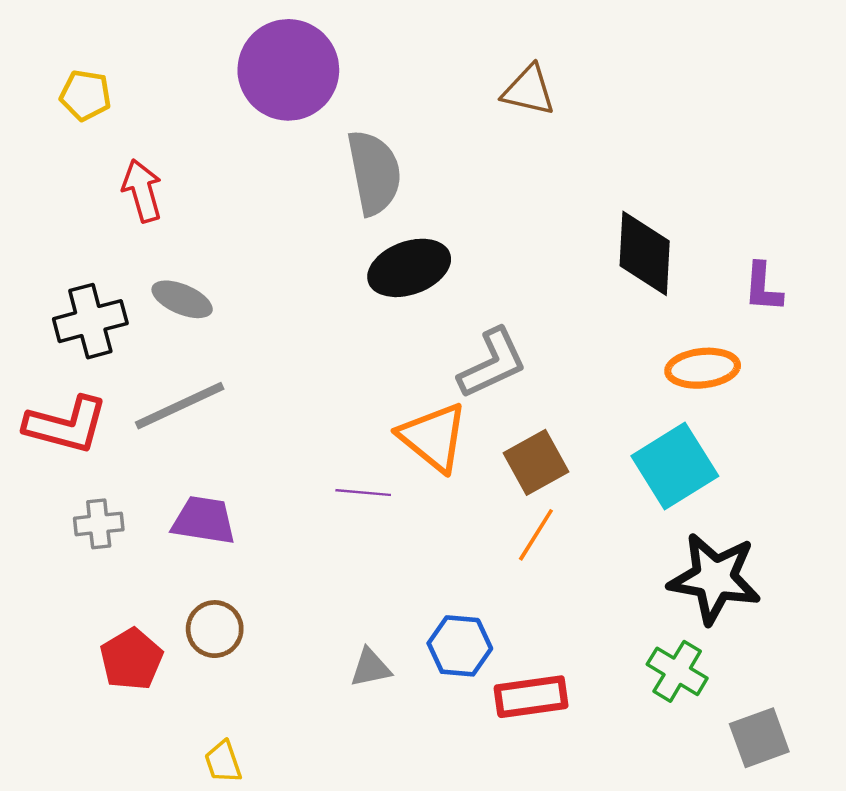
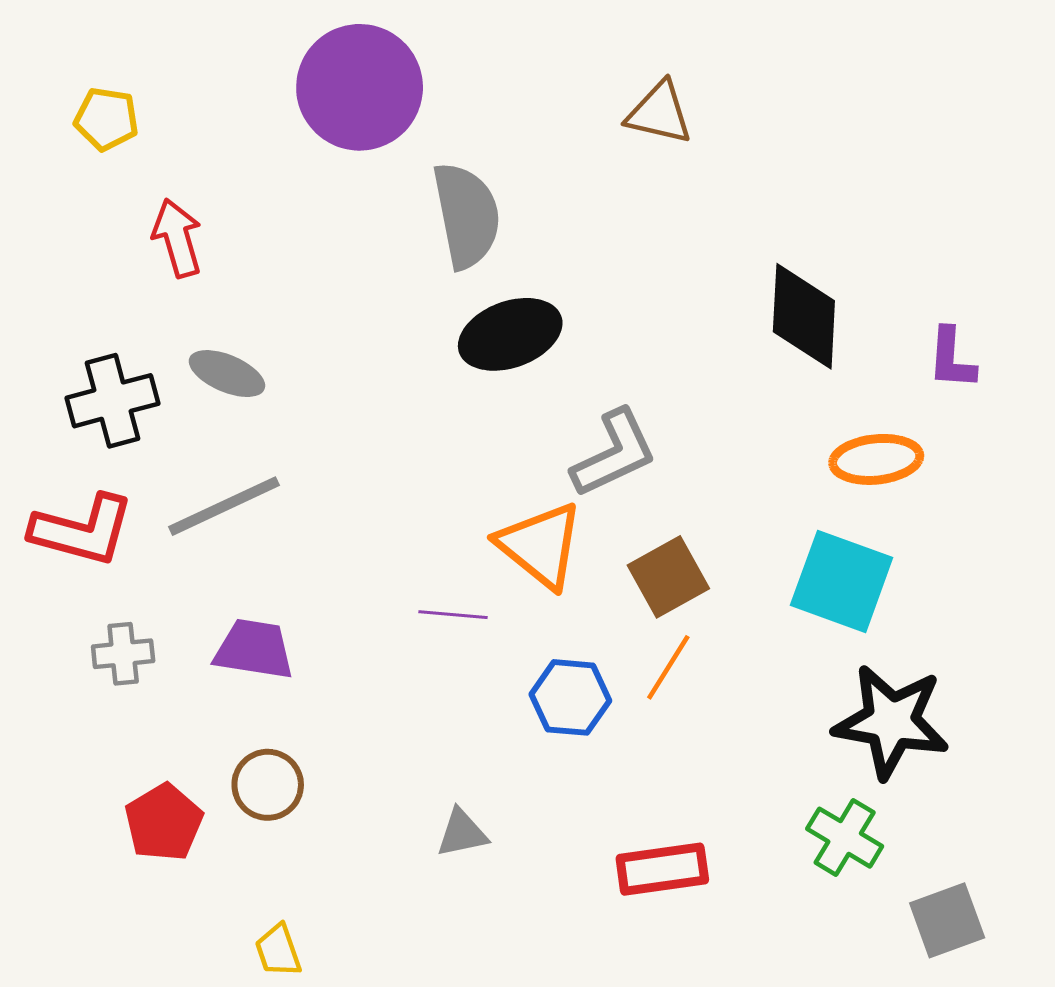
cyan square: (675, 466) -> (842, 581), turned -38
blue hexagon: (460, 646) -> (570, 697), moved

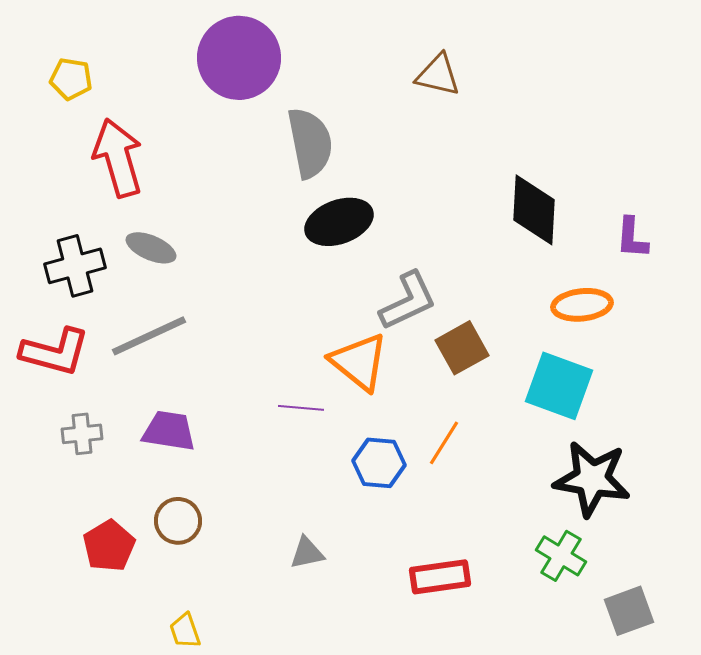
red arrow: (177, 238) -> (118, 158), size x1.5
brown square: (668, 577) -> (462, 348), moved

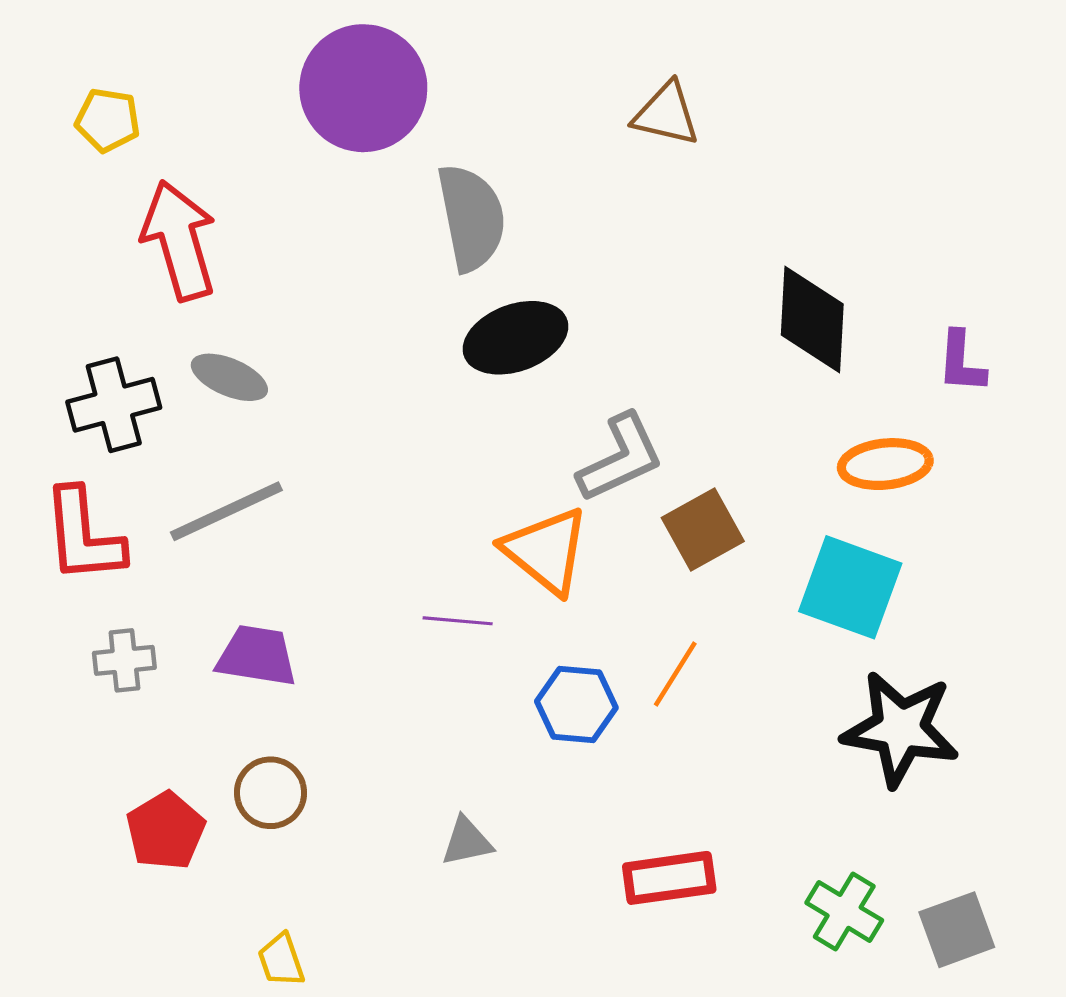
red L-shape: (55, 352) -> (83, 536), turned 70
green cross: (561, 556) -> (844, 911), moved

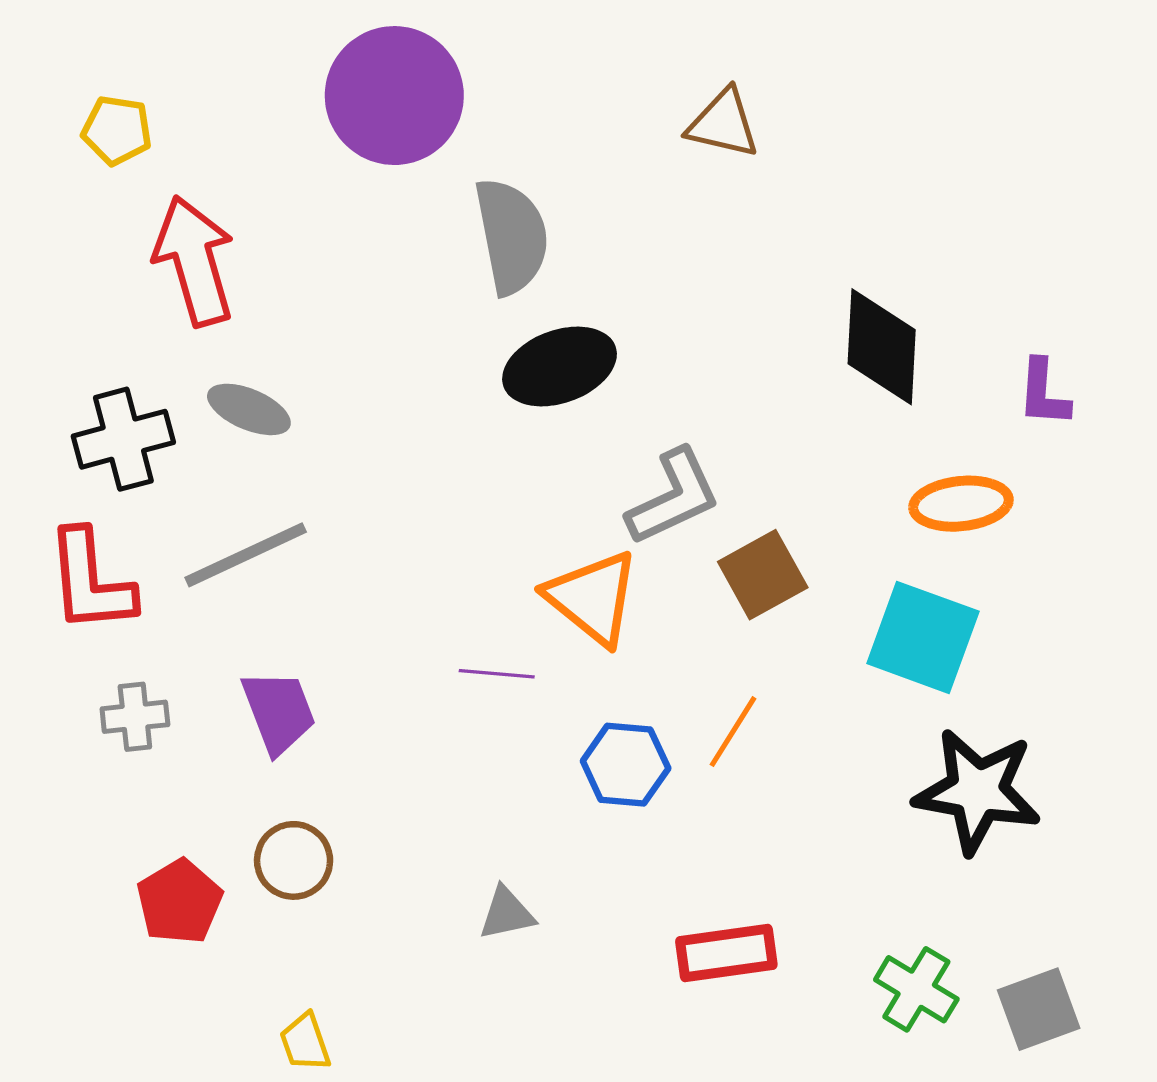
purple trapezoid: (257, 656) -> (279, 712), turned 60

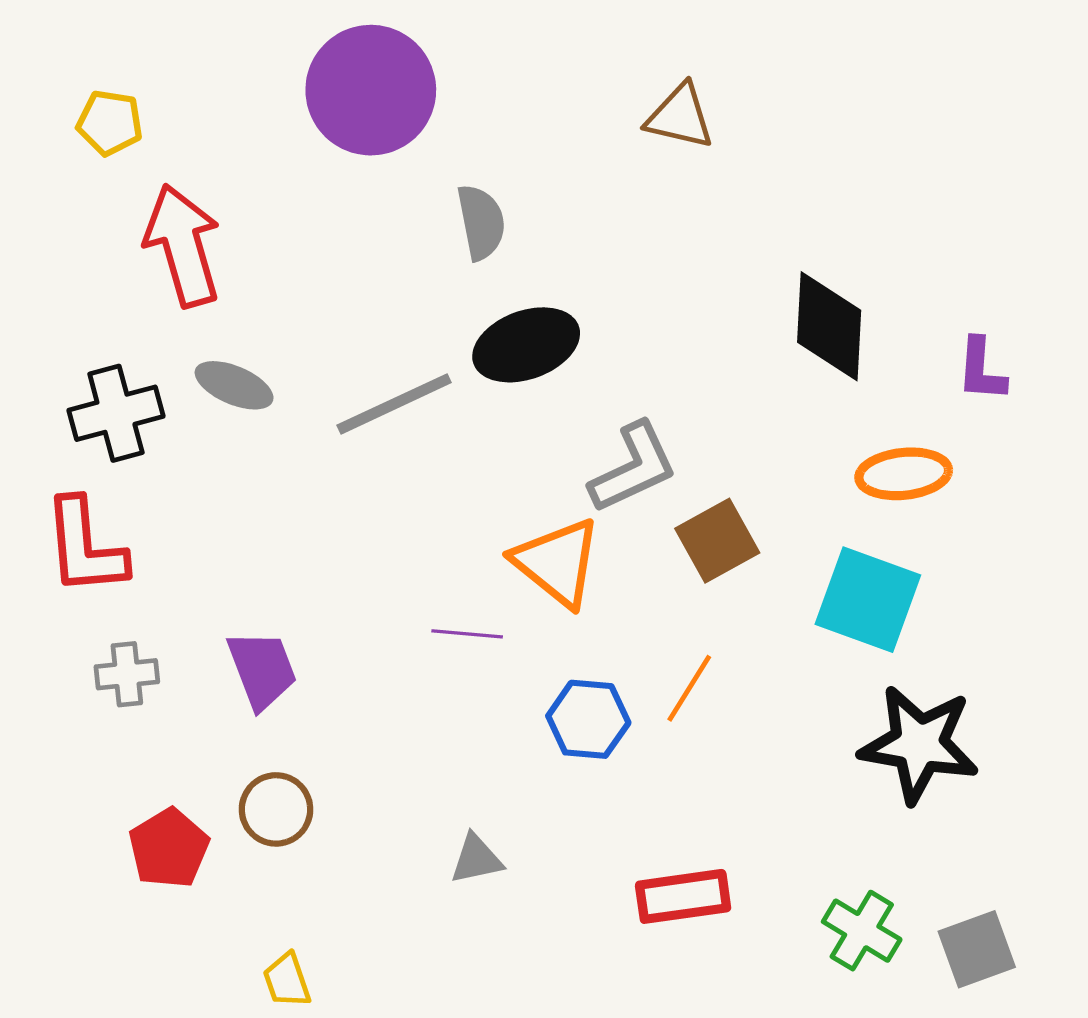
gray semicircle: (512, 236) -> (481, 222), size x0.7
gray line: (246, 555) -> (394, 404), moved

